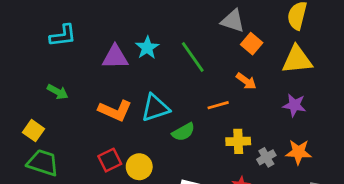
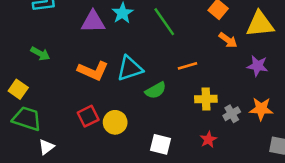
orange arrow: (246, 81) -> (228, 40), moved

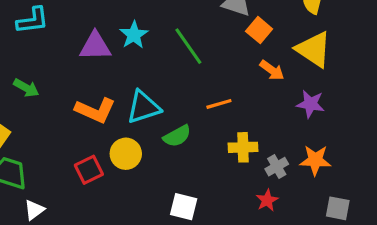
yellow triangle: (260, 24) -> (314, 49), turned 40
yellow circle: (115, 122) -> (126, 154), moved
red star: (208, 139) -> (267, 200), moved

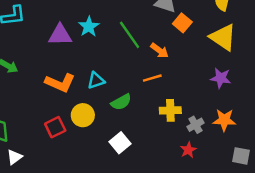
orange arrow: (272, 70) -> (160, 50), moved
cyan triangle: (143, 107) -> (96, 80), size x0.7
white square: (184, 207) -> (120, 143), moved, turned 36

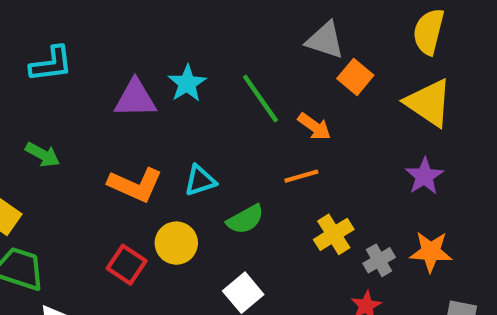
purple star: (221, 78) -> (424, 176), turned 30
yellow cross: (170, 110) -> (334, 234), turned -30
red square: (55, 127) -> (127, 265), turned -30

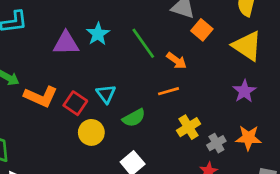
cyan triangle: (200, 180) -> (106, 94), turned -48
orange L-shape: (135, 185) -> (41, 97), moved
red square: (127, 265) -> (75, 103), moved

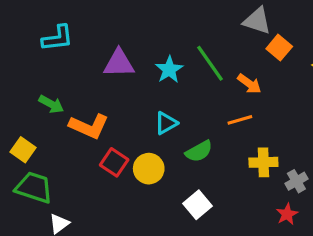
cyan star: (98, 34) -> (169, 70), moved
cyan triangle: (106, 94) -> (166, 123), turned 36
red square: (75, 103) -> (114, 162), moved
yellow cross: (189, 127) -> (263, 162), turned 30

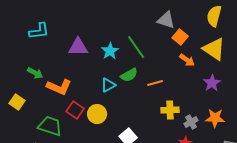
orange arrow: (249, 84) -> (187, 60), moved
green semicircle: (199, 151) -> (129, 75), moved
green trapezoid: (34, 187) -> (50, 126), moved

